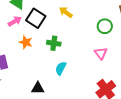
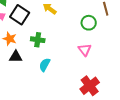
black triangle: (38, 88) -> (16, 57), moved

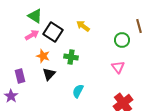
black triangle: (16, 57) -> (49, 74), turned -48
cyan semicircle: (45, 65) -> (78, 91), moved

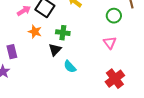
black triangle: (49, 74) -> (55, 50), moved
cyan semicircle: (78, 91) -> (70, 67), turned -72

